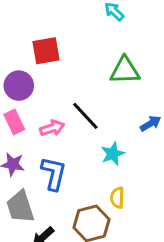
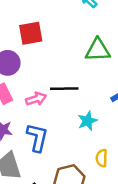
black line: (85, 116) -> (64, 89), turned -48
yellow semicircle: (117, 198) -> (102, 158), moved

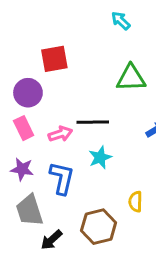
cyan star: (87, 121) -> (100, 157), moved

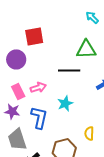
cyan arrow: (121, 21) -> (92, 17), moved
black line: (93, 122) -> (69, 70), moved
pink rectangle: (24, 128) -> (18, 91), moved

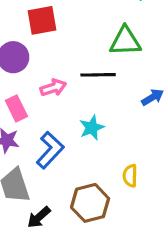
pink arrow: (38, 87) -> (53, 88), moved
blue L-shape: (39, 117) -> (50, 150), turned 30

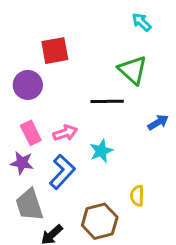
green triangle: (125, 41) -> (133, 70), turned 44
pink arrow: (53, 88) -> (65, 133), moved

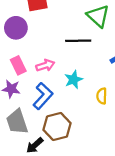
yellow semicircle: (137, 196) -> (102, 96), moved
brown hexagon: (100, 221) -> (57, 127), moved

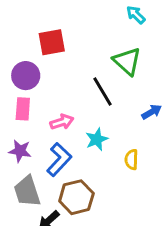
black line: (78, 41) -> (102, 92), turned 60
pink rectangle: (18, 65) -> (23, 109), moved, turned 30

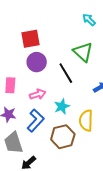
purple circle: (26, 76) -> (37, 62), moved
yellow semicircle: (131, 160) -> (86, 121), size x1.5
brown hexagon: (76, 197) -> (63, 137), moved

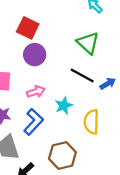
red square: (31, 39) -> (28, 28), turned 36
black line: (66, 73) -> (82, 75), moved, turned -30
brown hexagon: (63, 137) -> (62, 155), moved

